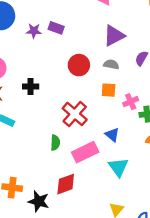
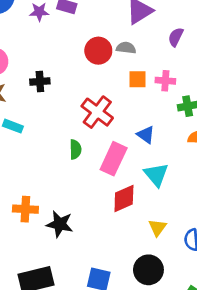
gray semicircle: (111, 64) -> (126, 48), moved
pink cross: (131, 102) -> (165, 81), moved, turned 32
pink rectangle: (85, 152) -> (114, 159), turned -35
red diamond: (66, 184) -> (124, 199), moved

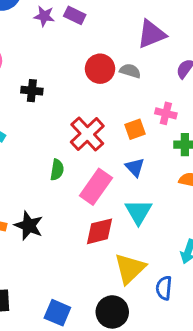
orange square: (137, 79) -> (135, 129), moved, turned -30
black star: (60, 224) -> (29, 226), moved
yellow triangle: (157, 228) -> (130, 269), size x1.6

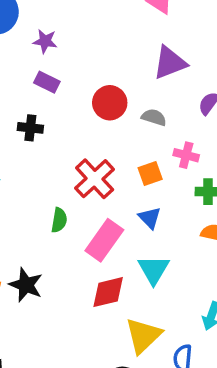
purple rectangle: (75, 15) -> (47, 82), moved
gray semicircle: (130, 71) -> (154, 117), moved

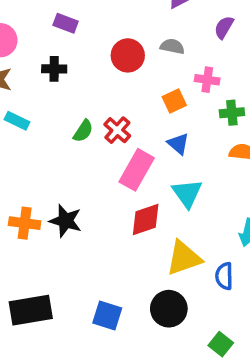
red circle: (110, 103) -> (128, 55), moved
red cross: (95, 179) -> (117, 130), moved, size x0.7
green semicircle: (59, 220) -> (83, 131), moved, turned 30
yellow triangle: (143, 336) -> (184, 258), turned 30

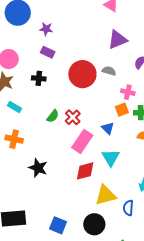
red circle: (128, 55) -> (82, 74), size x1.4
orange square: (174, 101) -> (122, 110), moved
orange cross: (25, 223) -> (14, 139), moved

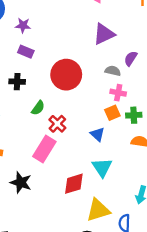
gray semicircle: (109, 71) -> (113, 71), moved
green semicircle: (53, 116) -> (38, 108), moved
pink rectangle: (82, 141) -> (44, 149), moved

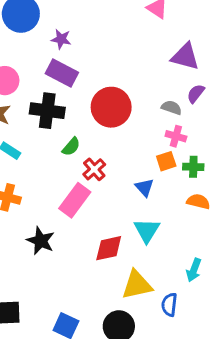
purple triangle: (104, 34) -> (185, 57), moved, turned 35
purple rectangle: (26, 52) -> (62, 73), size x1.5
black cross: (17, 82) -> (47, 111), size x1.6

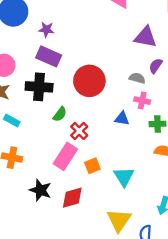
orange square: (166, 161) -> (92, 166), moved
blue triangle: (145, 187) -> (122, 118), moved, turned -35
red diamond: (109, 248) -> (72, 198), moved
yellow triangle: (137, 285) -> (119, 220), turned -40

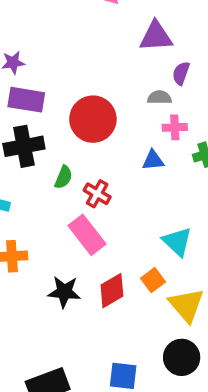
pink rectangle: (65, 156) -> (87, 235), turned -56
orange square: (92, 166) -> (153, 280), moved

